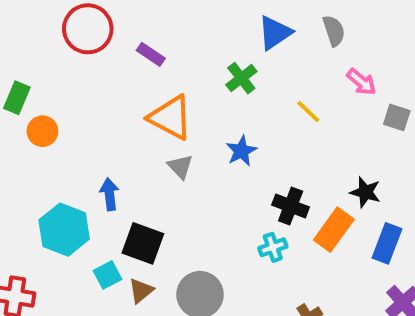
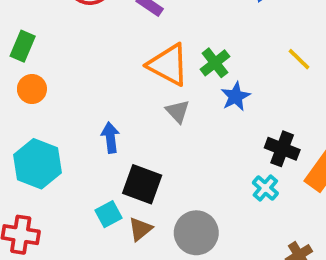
green cross: (241, 78) -> (215, 63), moved
orange circle: (42, 131) -> (32, 89), moved
cyan hexagon: (64, 230) -> (38, 164), moved
cyan cross: (273, 247) -> (265, 188), turned -30

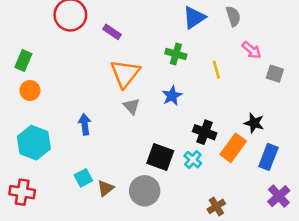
yellow line: (299, 59) -> (216, 70), turned 30
green cross: (215, 63) -> (176, 54), moved, turned -36
orange triangle: (168, 65) -> (125, 74), turned 40
black square: (142, 184) -> (160, 157), moved

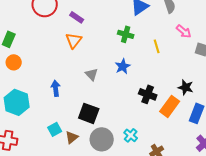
orange triangle: (125, 74) -> (74, 40), moved, size x0.7
black square: (160, 157) -> (89, 113), moved
cyan cross: (193, 160) -> (131, 135), moved

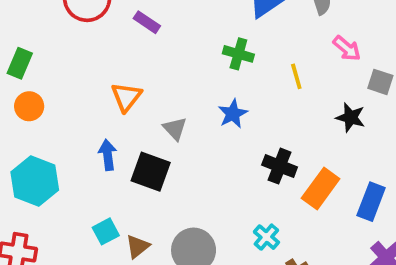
orange triangle: (74, 40) -> (126, 97), moved
black star: (186, 87) -> (351, 117), moved
black square: (89, 113) -> (151, 172), moved
cyan cross: (131, 135) -> (266, 237), moved

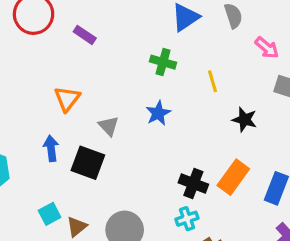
pink arrow: (347, 48) -> (267, 48), moved
black star: (351, 117) -> (244, 120), moved
black cross: (280, 166) -> (193, 184), moved
cyan cross: (266, 237) -> (187, 219), turned 30

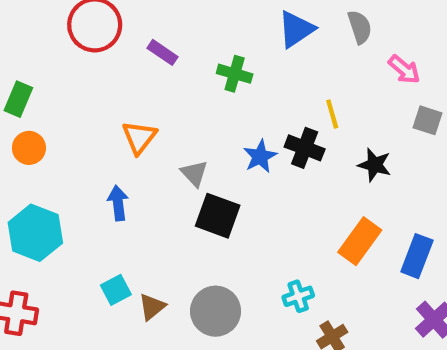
green cross: (163, 62) -> (235, 74), moved
black square: (88, 163) -> (218, 216), moved
black cross: (193, 184) -> (305, 148), moved

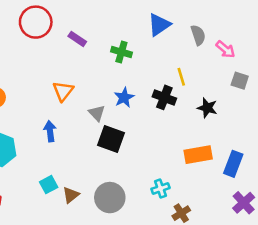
gray semicircle: (360, 27) -> (198, 35), moved
blue star: (260, 156) -> (124, 97), moved
orange rectangle: (360, 241) -> (198, 155), turned 44

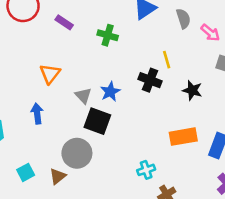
blue star: (124, 97) -> (110, 92), moved
cyan square: (49, 185) -> (26, 172), moved
gray circle: (110, 198) -> (77, 153), moved

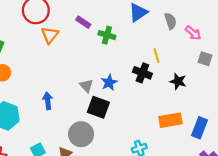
purple rectangle: (64, 22) -> (83, 22), moved
orange triangle: (50, 74) -> (50, 35), moved

